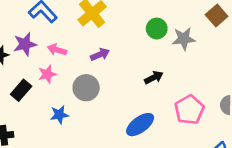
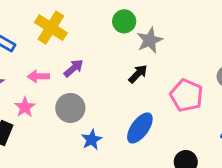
gray star: (184, 39) -> (150, 40), moved
pink arrow: (57, 50) -> (38, 76), moved
blue star: (59, 115) -> (92, 140), moved

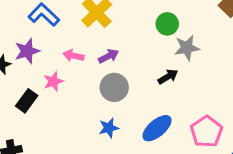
pink pentagon: (187, 95) -> (206, 132), moved
gray circle: (70, 108) -> (114, 87), moved

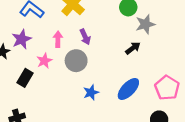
pink arrow: (73, 56) -> (58, 39), turned 84
purple arrow: (108, 56) -> (85, 37), turned 98
gray circle: (114, 87) -> (76, 61), moved

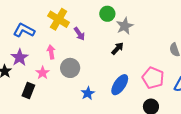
purple arrow: (85, 37) -> (79, 34), moved

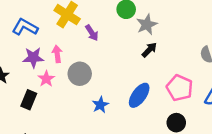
black arrow: (117, 49) -> (149, 50), moved
purple star: (20, 57) -> (33, 58), moved, turned 30

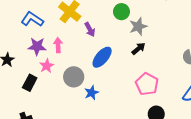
gray circle: (80, 74) -> (74, 77), moved
pink pentagon: (180, 88) -> (147, 84), moved
blue ellipse: (139, 95) -> (102, 57), moved

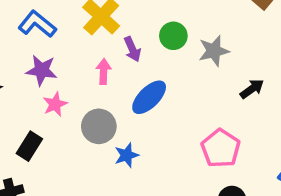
green circle: (121, 12) -> (173, 36), moved
pink arrow: (58, 45) -> (104, 72), moved
black arrow: (138, 49) -> (252, 89), moved
black rectangle: (30, 83) -> (29, 146), moved

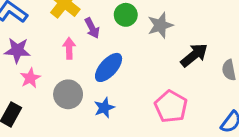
black arrow: (252, 89) -> (194, 55), size x1.4
blue star: (127, 155) -> (104, 108), moved

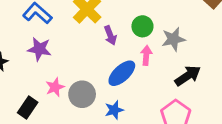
pink arrow: (69, 48) -> (146, 55), moved
black arrow: (194, 55) -> (188, 76), moved
pink star: (30, 78) -> (55, 87), moved

